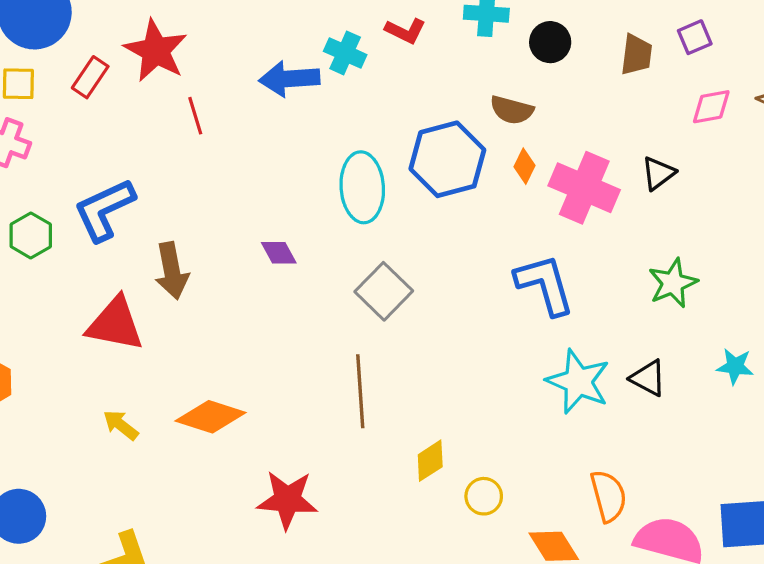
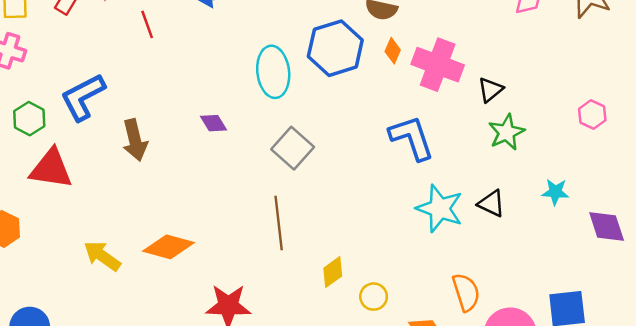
black triangle: (658, 173) -> (490, 90), moved
red triangle: (115, 324) -> (51, 169), moved
yellow arrow: (121, 425) -> (102, 256), size x1.4

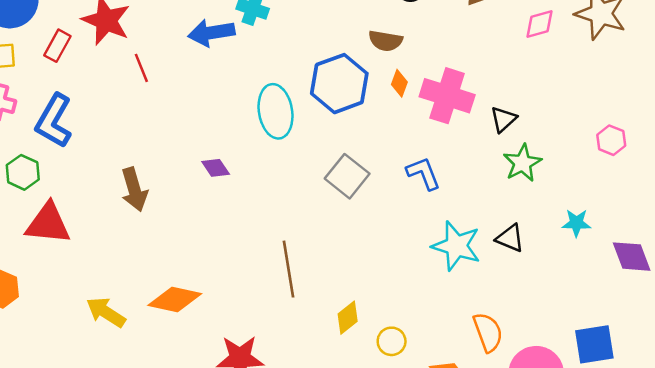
blue L-shape: (83, 97) -> (54, 121), moved, turned -30
blue L-shape: (412, 138) -> (424, 173), size x0.7
gray square: (293, 148) -> (347, 176), moved

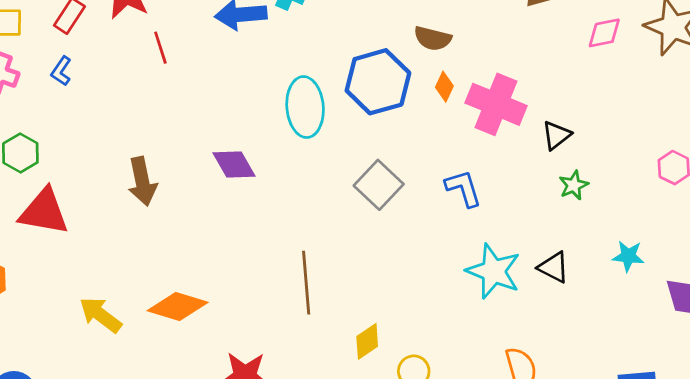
blue L-shape: (54, 121) -> (61, 71), moved, size x0.5
green star: (522, 163) -> (574, 185), size x0.7
purple diamond: (216, 168) -> (234, 164), size x1.4

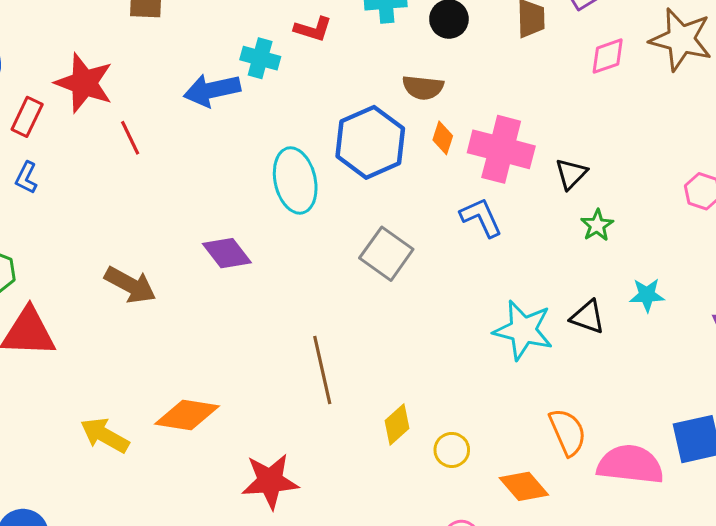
brown arrow: (142, 181) -> (130, 285), turned -42
blue L-shape: (463, 188) -> (481, 217), moved
cyan star: (628, 256) -> (647, 295), moved

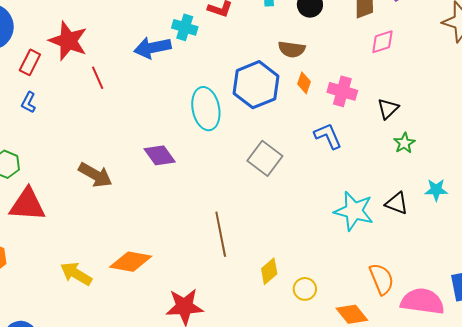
pink diamond: (608, 56) -> (382, 42), moved
pink cross: (501, 149) -> (342, 91), size x0.7

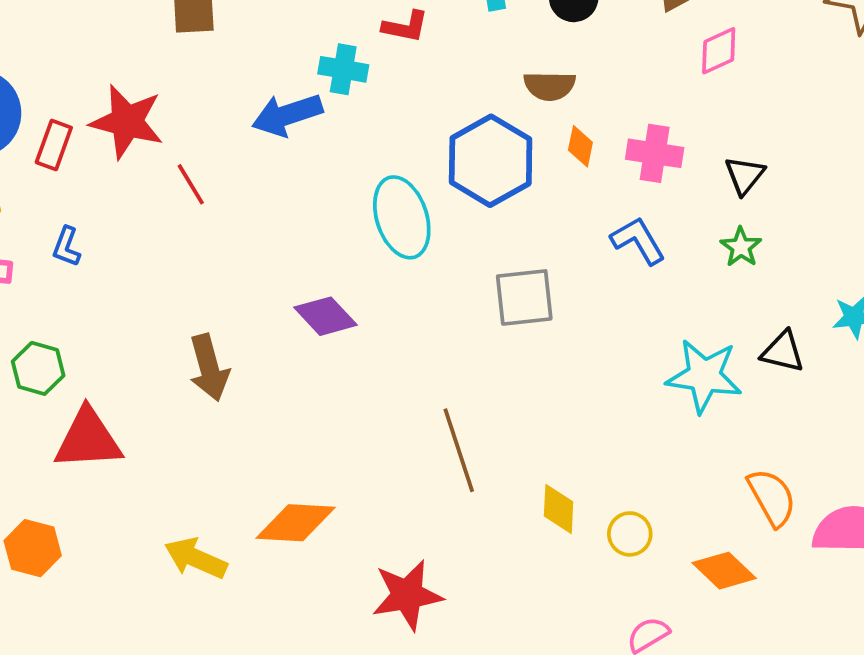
red rectangle: (30, 62) -> (54, 145), moved
green star: (404, 143) -> (741, 247), moved
gray square: (265, 158) -> (524, 297), turned -36
brown arrow: (95, 175) -> (209, 368), turned 52
yellow diamond: (269, 271) -> (559, 509), turned -40

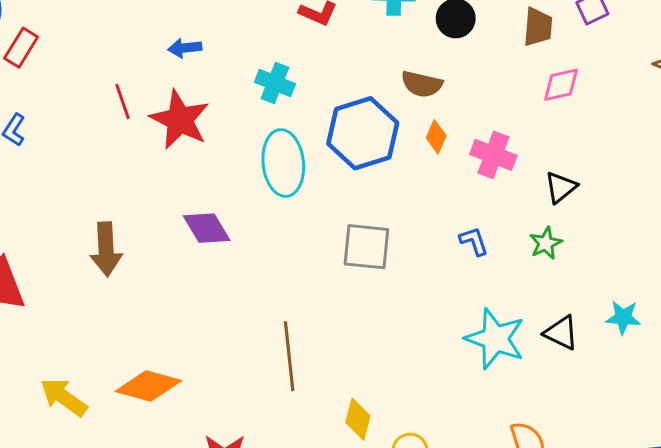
cyan cross: (343, 69) -> (275, 83), moved
blue arrow: (287, 115) -> (185, 48), moved, size x0.6
red star: (127, 122) -> (180, 120), moved
blue L-shape: (638, 241) -> (474, 241), moved, size x0.7

